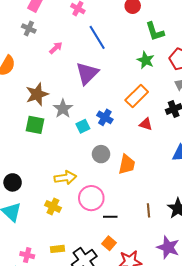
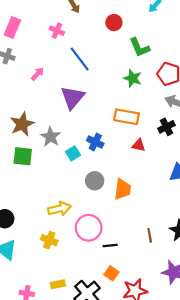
orange rectangle: (137, 96) -> (127, 117), turned 60

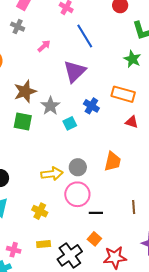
blue cross: (95, 142) -> (91, 106), moved
gray circle: (95, 181) -> (78, 167), moved
yellow cross: (49, 240) -> (40, 211), moved

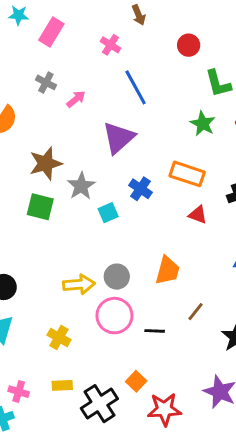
gray cross: (18, 27) -> (46, 82), moved
brown line: (134, 207) -> (196, 312), moved, turned 40
black line: (96, 213) -> (155, 331), moved

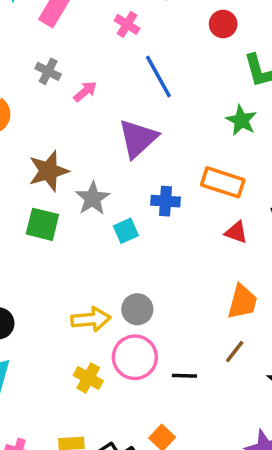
blue cross: (140, 189) -> (165, 201), turned -30
orange trapezoid: (168, 270) -> (242, 302), moved
yellow cross: (59, 337) -> (88, 378), moved

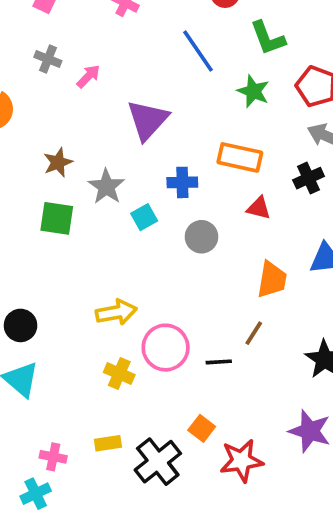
blue line: (158, 76) -> (198, 51), moved
brown star: (48, 171) -> (58, 162), size x0.7
gray circle: (137, 309) -> (201, 237), moved
brown line: (235, 352) -> (254, 333), moved

